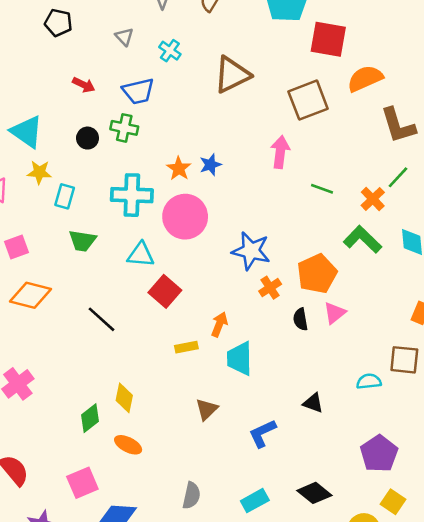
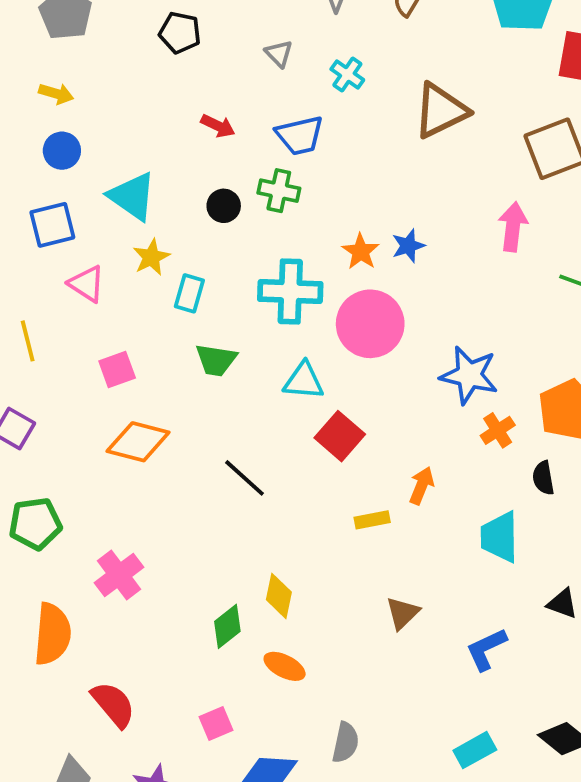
yellow star: (39, 172) -> (151, 257), turned -30
cyan trapezoid: (240, 359) -> (500, 537), moved
pink square: (82, 483) -> (216, 723), size x0.7
gray semicircle: (191, 495) -> (345, 742), moved

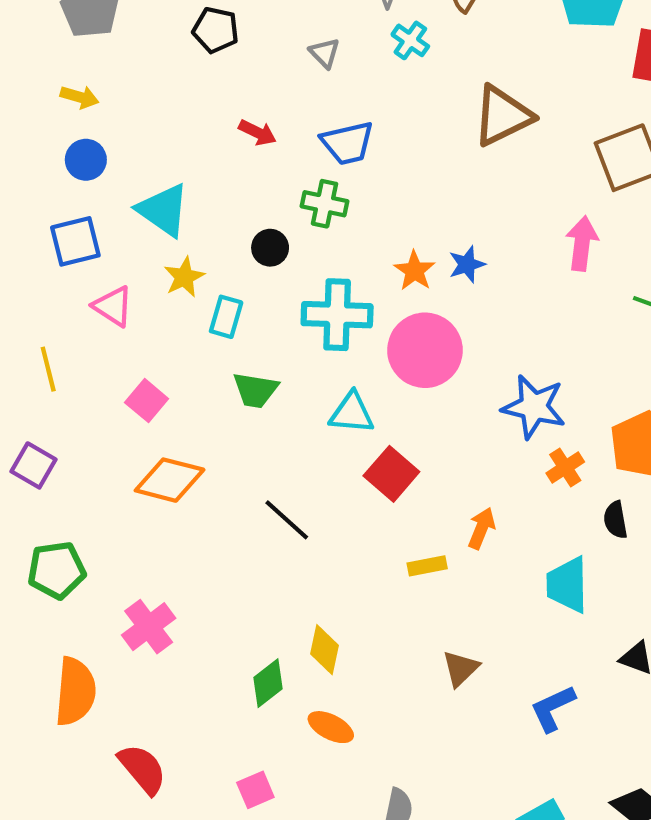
cyan cross: (347, 75) -> (410, 40), moved
black circle: (224, 206) -> (270, 248), moved
pink square: (117, 369) -> (147, 401), turned -30

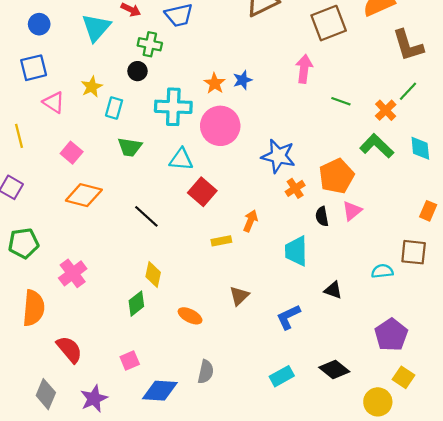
green cross: (324, 204) -> (150, 44), moved
cyan triangle: (163, 210) -> (96, 27), moved, turned 36
yellow diamond: (324, 650) -> (153, 274), moved
orange ellipse: (331, 727) -> (190, 316), moved

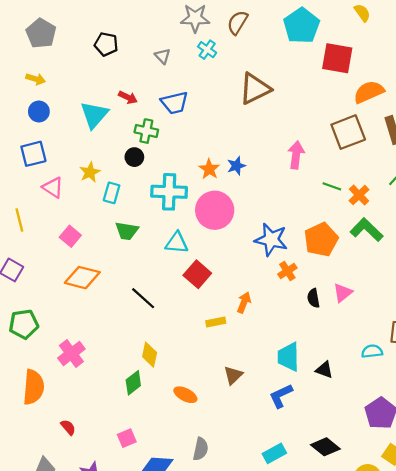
brown square: (329, 23) -> (348, 132), moved
orange cross: (386, 110) -> (359, 195), moved
orange pentagon: (336, 176) -> (321, 240), moved
cyan trapezoid: (296, 251) -> (288, 357), moved
red semicircle: (69, 349) -> (68, 427), size x0.6

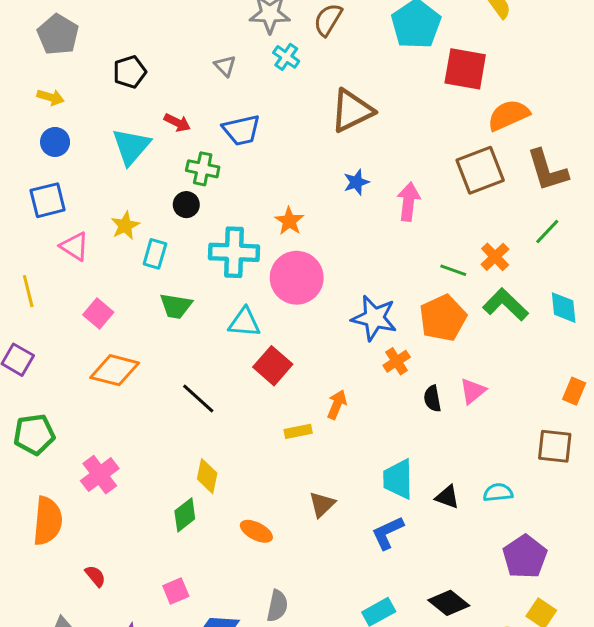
black pentagon: (106, 44) -> (130, 72), moved, turned -30
blue star: (236, 166) -> (356, 182), moved
green line: (332, 186) -> (453, 270), moved
cyan semicircle: (372, 351) -> (498, 492), moved

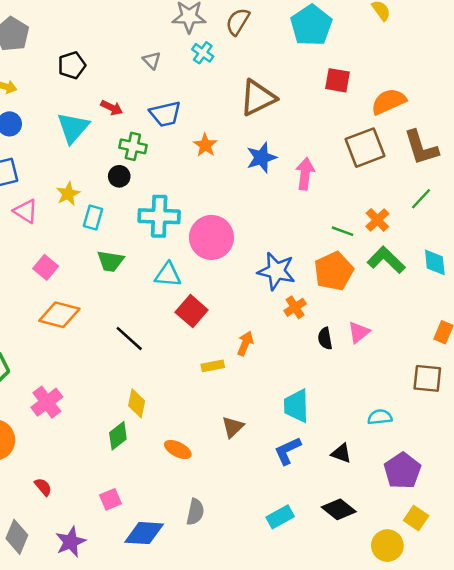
red square: (465, 69) -> (337, 80), moved, size x0.7
blue star: (356, 182) -> (261, 158), size x1.4
orange star: (289, 221) -> (205, 145), moved
black triangle: (447, 497) -> (341, 453), moved

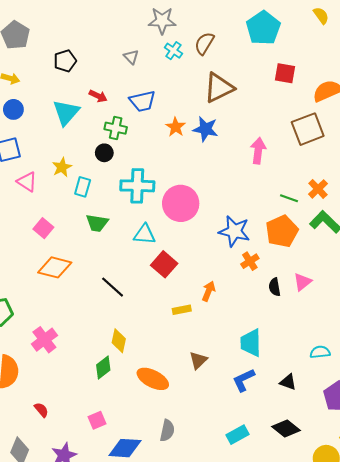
brown semicircle: (238, 22) -> (204, 43), moved
blue star: (261, 158) -> (205, 129), moved, turned 30
orange ellipse: (178, 449) -> (153, 379), size x1.4

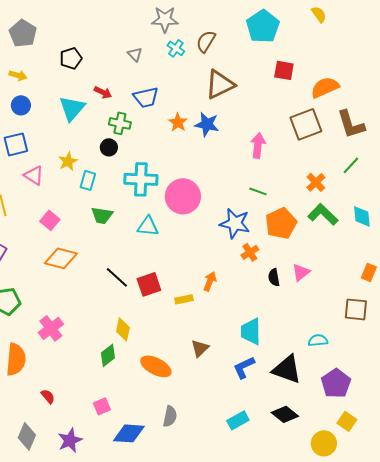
green line: (289, 198) -> (258, 191), moved
red square: (164, 264) -> (149, 284), moved, turned 30
black triangle: (288, 382) -> (287, 369), size x1.8

